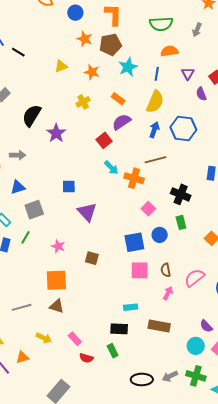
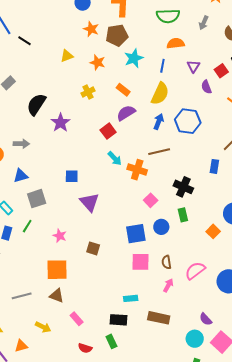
pink rectangle: (75, 339) -> (77, 319), moved

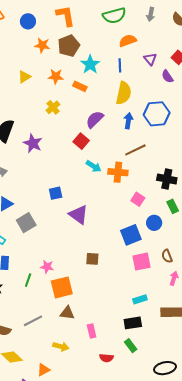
orange rectangle: (123, 90) -> (80, 86), moved
green line: (27, 226) -> (28, 280), moved
pink star: (60, 236) -> (47, 267), moved
pink rectangle: (77, 319) -> (92, 331), turned 40

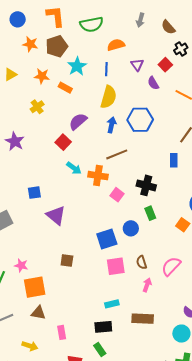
green semicircle: (114, 16) -> (92, 24), moved
pink square: (138, 199) -> (117, 195), moved

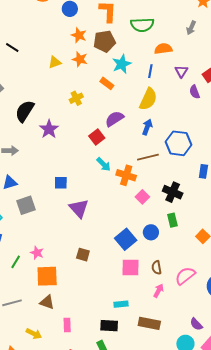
orange star: (42, 76) -> (80, 59), moved
blue hexagon: (140, 120) -> (179, 143), moved
blue square: (107, 239) -> (126, 239), turned -30

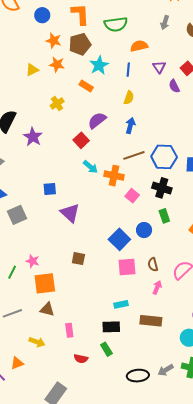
yellow semicircle: (148, 99) -> (129, 98), size x0.6
blue hexagon: (179, 143) -> (164, 157), moved

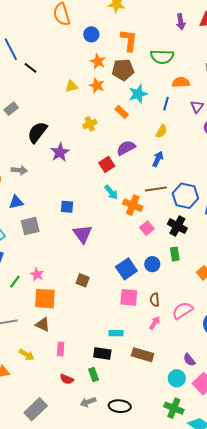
gray arrow: (166, 370) -> (88, 402), moved

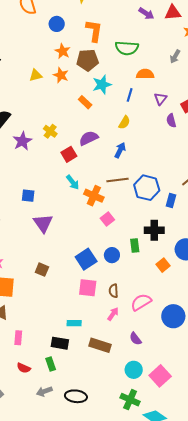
purple arrow: (181, 22) -> (146, 14), turned -49
yellow cross: (90, 124) -> (50, 131), moved, turned -32
black cross: (177, 226) -> (154, 230), moved, turned -30
purple semicircle: (189, 360) -> (135, 339), moved

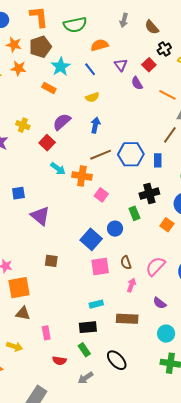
blue line: (130, 95) -> (90, 69), turned -40
yellow semicircle: (124, 122) -> (92, 97), turned 56
black ellipse: (76, 396) -> (117, 360), moved, turned 55

